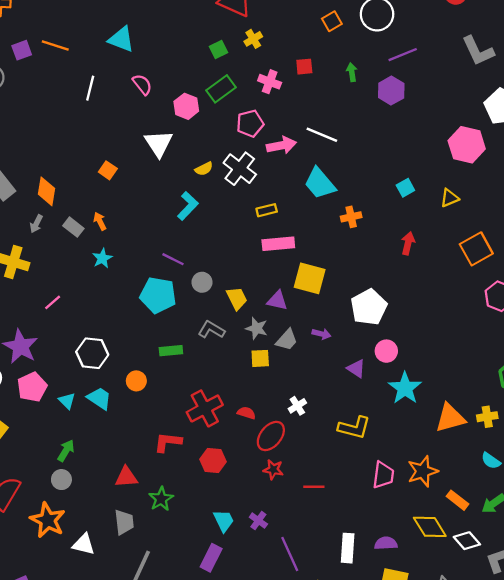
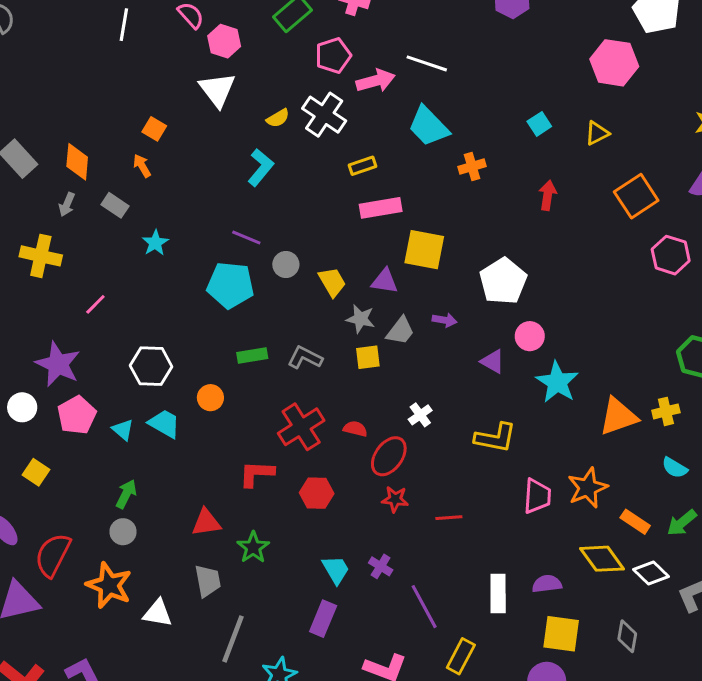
pink hexagon: (186, 106) -> (224, 41), moved
orange arrow: (100, 221) -> (142, 166), moved
gray L-shape: (211, 330) -> (305, 358), moved

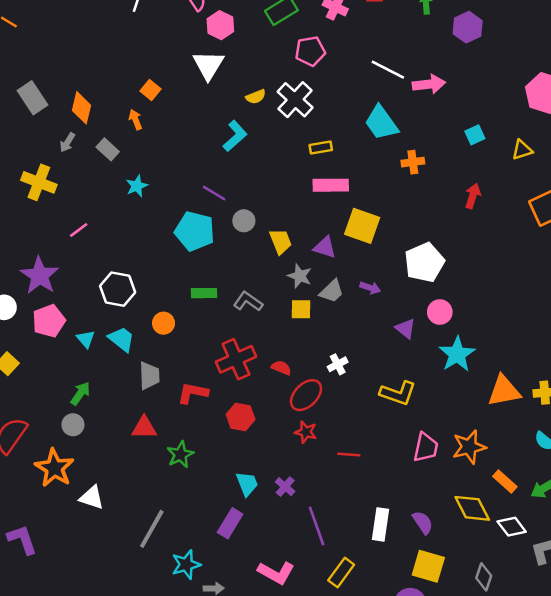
pink arrow: (376, 81) -> (429, 84), moved
gray trapezoid: (208, 581) -> (149, 376), moved
purple semicircle: (547, 584) -> (423, 522), turned 55

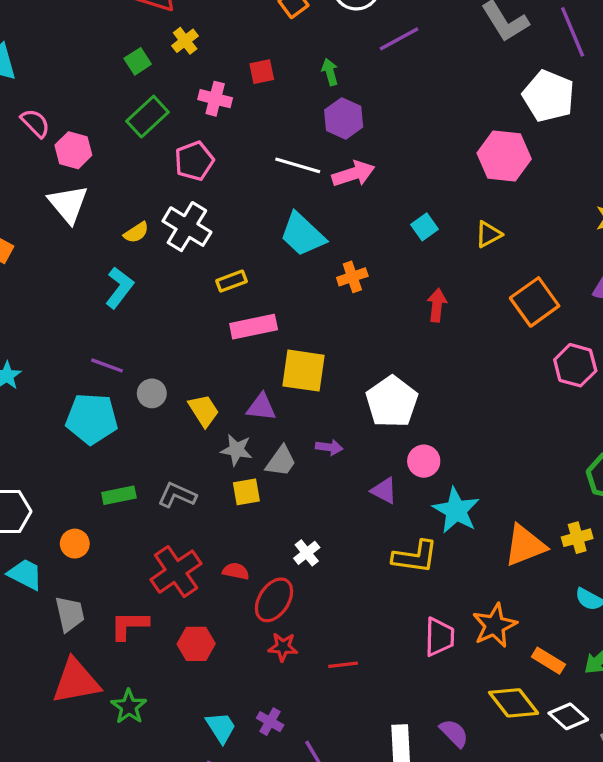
purple hexagon: (468, 27) -> (344, 118), moved
yellow L-shape: (398, 393) -> (415, 557), moved
red triangle: (144, 428) -> (76, 681), size x1.5

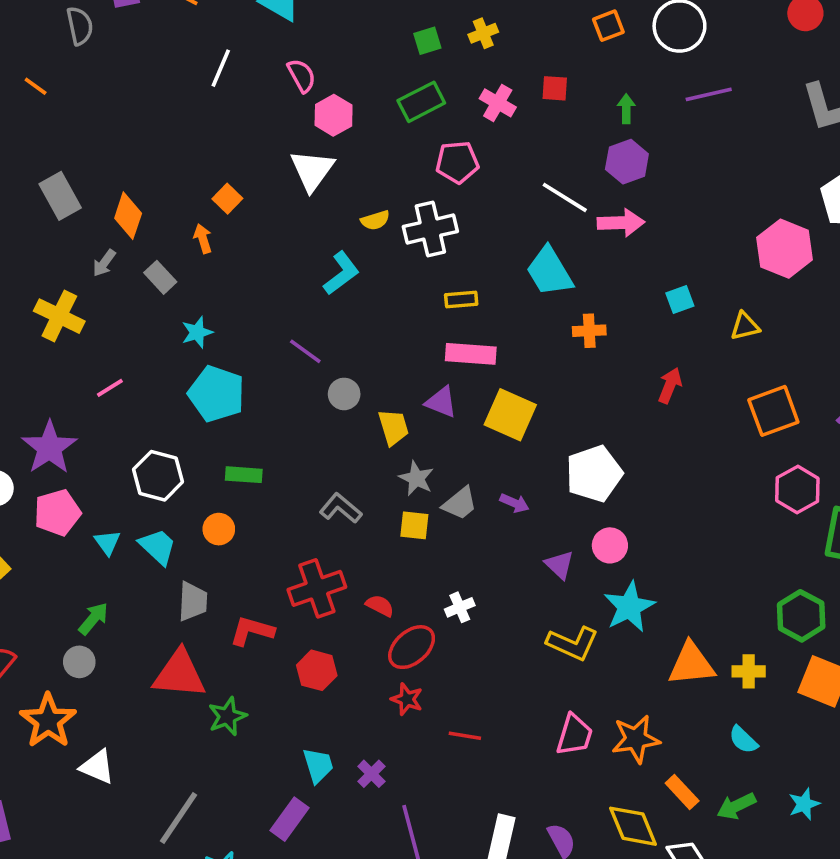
white cross: (187, 227) -> (430, 229), turned 30
purple triangle: (261, 407) -> (441, 402), moved
cyan pentagon: (92, 419) -> (217, 394), moved
green rectangle: (119, 495) -> (244, 475), moved

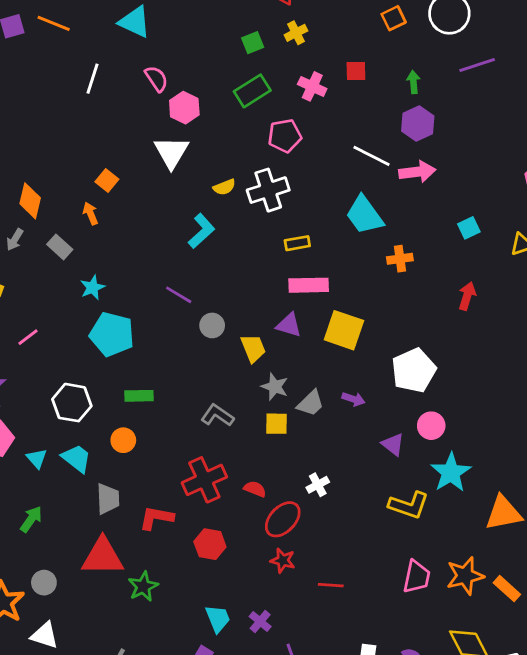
gray circle: (79, 662) -> (44, 583), moved
orange rectangle: (682, 792) -> (507, 589), moved

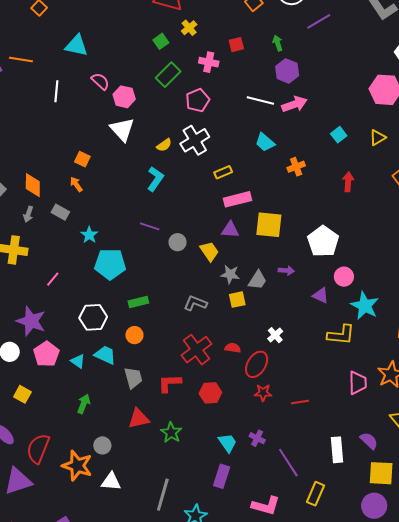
cyan trapezoid: (365, 215) -> (265, 142), size x0.7
red triangle: (103, 557) -> (139, 418), size x0.7

